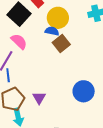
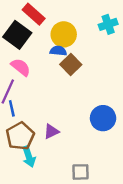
purple triangle: (39, 98) -> (51, 131), turned 40

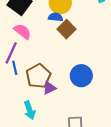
blue circle: (103, 118) -> (81, 76), moved
brown pentagon: (20, 136) -> (38, 76), moved

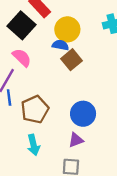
purple triangle: (49, 88) -> (76, 140), moved
cyan arrow: (30, 110) -> (33, 145), moved

